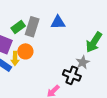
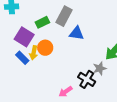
blue triangle: (58, 22) -> (77, 33), moved
gray rectangle: (32, 27) -> (64, 16), moved

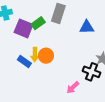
blue triangle: (77, 33) -> (87, 27), moved
purple square: (24, 37) -> (24, 28), moved
orange circle: (45, 48) -> (46, 56), moved

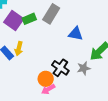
orange circle: (46, 56) -> (46, 79), moved
black cross: (92, 72) -> (60, 68), moved

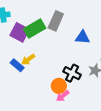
green rectangle: (29, 19) -> (35, 29), size x1.5
yellow arrow: (19, 49) -> (28, 59), turned 48

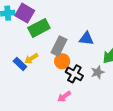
gray rectangle: (56, 21) -> (59, 46), moved
purple square: (20, 32) -> (25, 13), moved
orange circle: (59, 86) -> (62, 61), moved

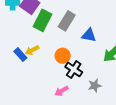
green rectangle: (39, 28) -> (42, 20), turned -40
gray rectangle: (59, 46) -> (67, 21), moved
gray star: (98, 72) -> (95, 86), moved

